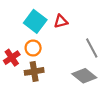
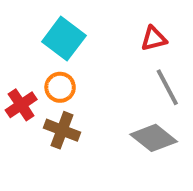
red triangle: (61, 21) -> (154, 39), moved
brown cross: (34, 71) -> (62, 130), turned 30

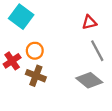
cyan square: (64, 39) -> (21, 17), moved

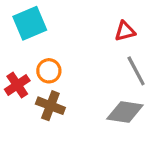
cyan square: (21, 17) -> (30, 23), turned 30
gray diamond: (89, 80) -> (125, 112), turned -30

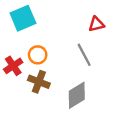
gray line: (136, 71) -> (84, 55), moved
gray diamond: (125, 112) -> (77, 95), moved, turned -40

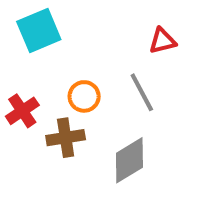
orange circle: (38, 55) -> (84, 96), moved
brown cross: (39, 82) -> (66, 138), turned -30

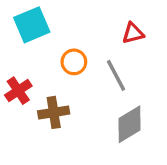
orange circle: (84, 96) -> (74, 62), moved
gray diamond: (129, 160) -> (130, 124), moved

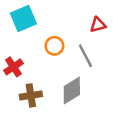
brown cross: (54, 112) -> (31, 95), moved
gray diamond: (130, 124) -> (72, 91), moved

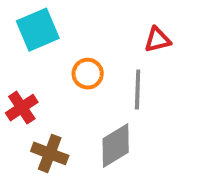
gray line: (85, 56) -> (138, 90), turned 30
brown cross: (31, 95) -> (50, 153), turned 30

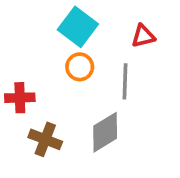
cyan square: (38, 30) -> (78, 27), moved, turned -30
red cross: (22, 108) -> (20, 98), turned 32

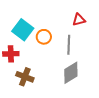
cyan square: (78, 27) -> (23, 30), moved
gray diamond: (105, 132) -> (71, 73), moved

